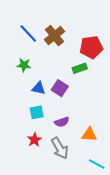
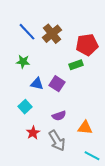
cyan square: (37, 112) -> (25, 107), moved, turned -32

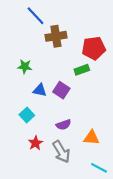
blue line: (27, 32) -> (35, 16), moved
brown cross: (52, 34) -> (56, 36), turned 30

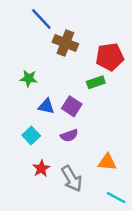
brown cross: (56, 36) -> (65, 43), turned 30
purple semicircle: (64, 125) -> (69, 136), moved

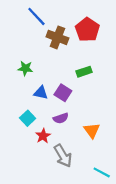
red pentagon: (110, 57) -> (87, 30), moved, turned -30
orange triangle: (107, 162) -> (92, 130), moved, turned 49
red star: (41, 168) -> (43, 136), moved

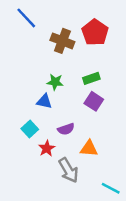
blue line: (36, 16) -> (26, 18), moved
green star: (25, 68) -> (55, 82), moved
purple square: (63, 93) -> (94, 101), moved
orange triangle: (92, 130) -> (89, 148), moved, turned -49

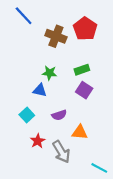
red star: (47, 148) -> (38, 141), moved

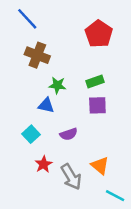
brown cross: (56, 36) -> (37, 55), moved
purple square: (84, 90) -> (97, 105), turned -35
orange triangle: (80, 132) -> (100, 166), moved, turned 35

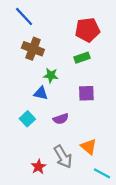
red pentagon: (99, 34) -> (87, 30), turned 30
green rectangle: (95, 82) -> (82, 58), moved
red star: (44, 164) -> (39, 167), moved

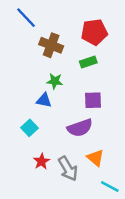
brown cross: (33, 49) -> (51, 45), moved
purple semicircle: (61, 119) -> (80, 128), moved, size x1.5
red star: (39, 167) -> (42, 161), moved

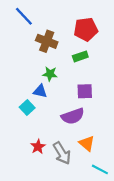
cyan square: (30, 128) -> (27, 108), moved

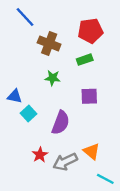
blue triangle: (40, 91) -> (15, 96), moved
purple semicircle: (73, 116) -> (61, 123), moved, turned -50
gray arrow: (62, 153) -> (65, 162), turned 95

